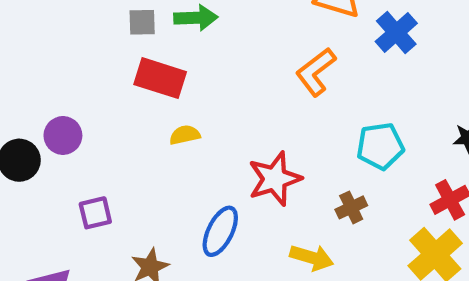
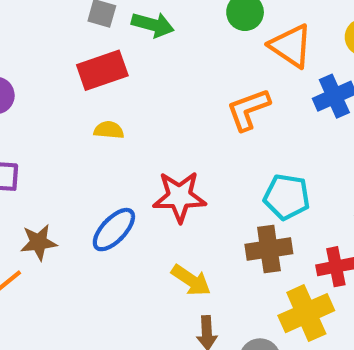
red rectangle: (160, 78) -> (102, 70), turned -54
brown cross: (351, 207) -> (269, 249), moved, size x1.5

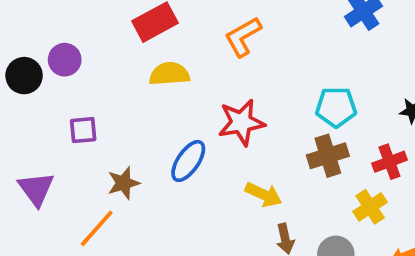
orange L-shape: (248, 109) -> (243, 37), moved
yellow semicircle: (109, 130) -> (169, 74), size x1.5
yellow cross: (306, 313) -> (370, 207), size x0.7

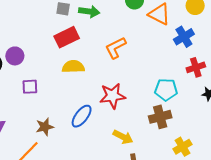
purple square: (83, 130) -> (30, 87), moved
red cross: (389, 162) -> (196, 67), moved

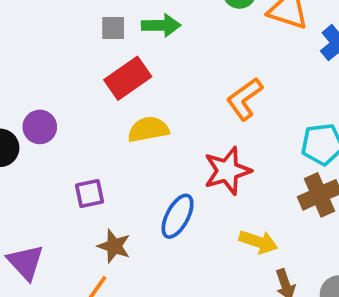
orange L-shape: (116, 48) -> (245, 99), moved
purple square: (30, 87) -> (89, 194), moved
brown star: (45, 127) -> (114, 246), turned -30

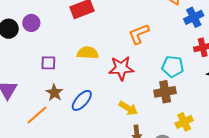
yellow semicircle: (148, 129) -> (88, 53), moved
blue ellipse: (178, 216) -> (82, 100), moved

